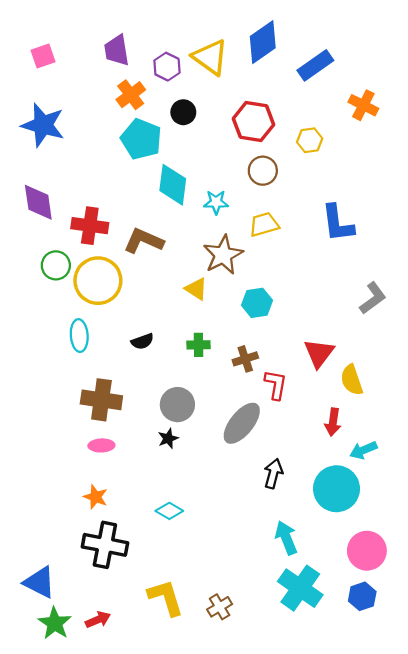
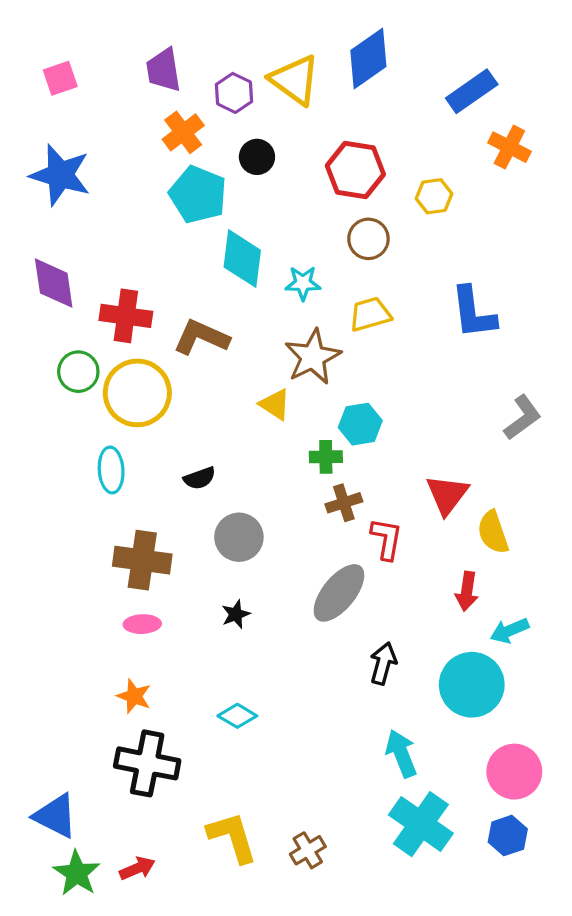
blue rectangle: (315, 65) -> (472, 91), moved
green cross: (199, 345) -> (326, 457), moved
gray circle: (177, 405) -> (239, 537), moved

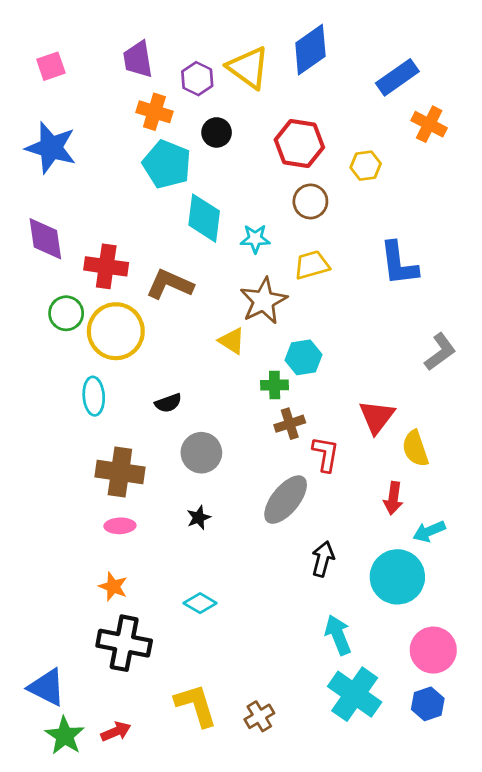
orange cross: (183, 132) -> (154, 112), turned -36

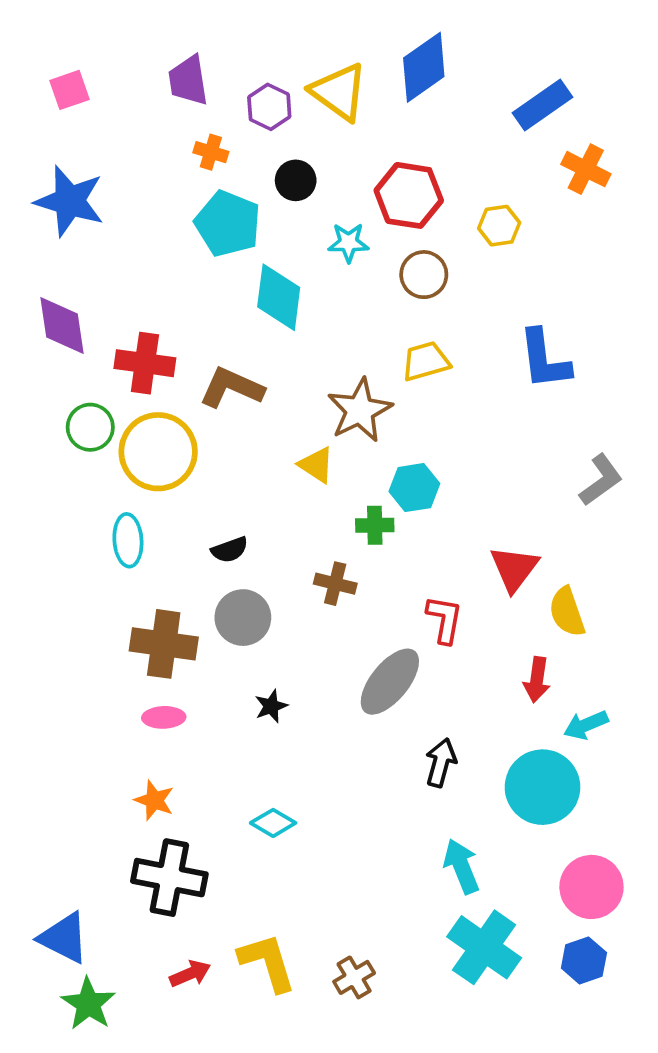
orange cross: (154, 112) -> (211, 152), size x0.7
cyan star: (255, 239) -> (348, 243), moved
brown cross: (290, 424) -> (335, 584), moved, turned 32
gray circle: (201, 453) -> (243, 618), moved
red arrow: (116, 731) -> (190, 974), moved

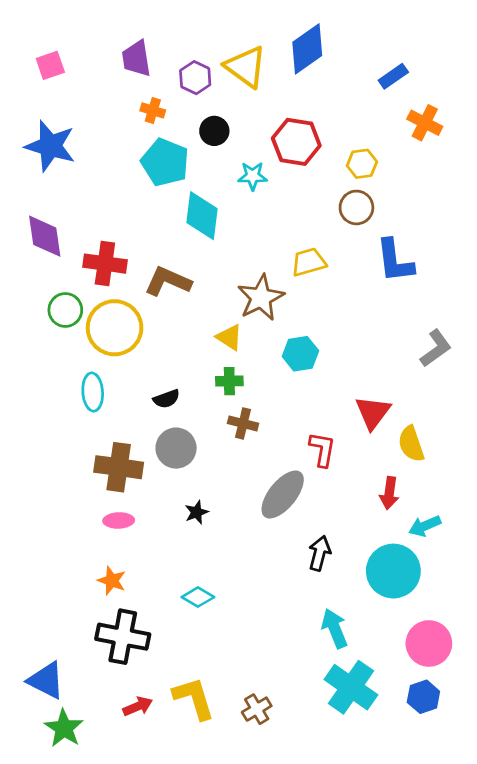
blue rectangle: (542, 105) -> (393, 76), size x0.7
brown circle: (424, 275) -> (356, 207), moved
green cross: (375, 525) -> (229, 381), moved

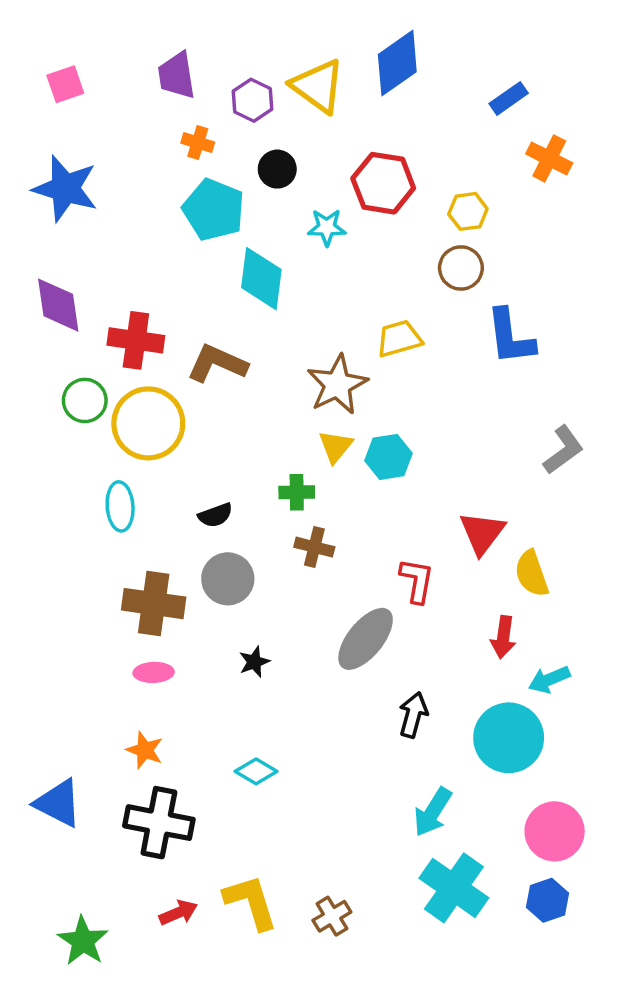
yellow triangle: (229, 337) -> (336, 446), moved, turned 36
cyan arrow: (335, 628) -> (433, 812), turned -126
blue triangle: (46, 680) -> (58, 803), moved

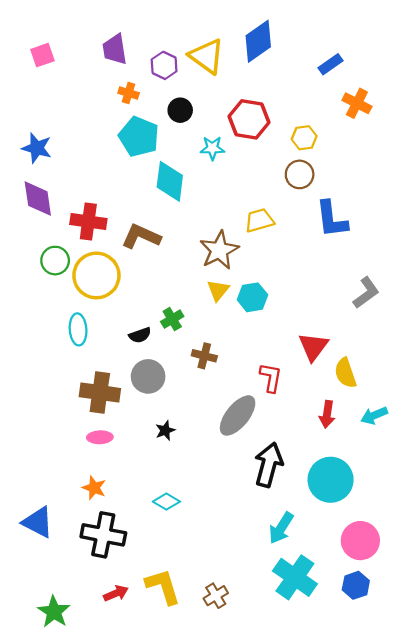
blue star: (65, 188) -> (37, 148), moved, size x0.7
green cross: (297, 492) -> (172, 319), moved, turned -30
cyan arrow: (549, 679) -> (374, 415), moved
black arrow: (413, 715) -> (269, 465), size x1.5

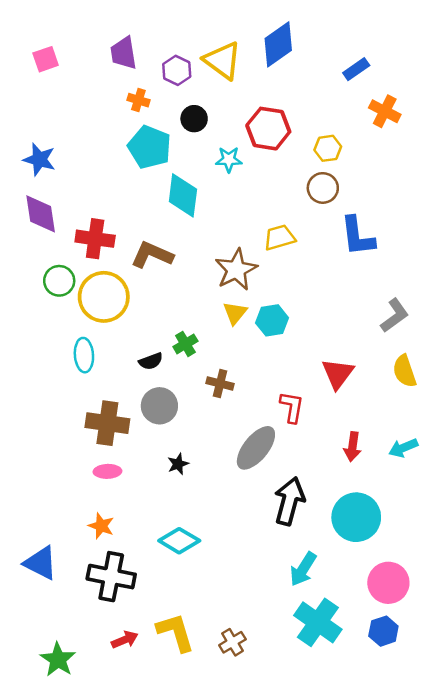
yellow semicircle: (345, 373) -> (405, 371), moved
cyan diamond: (166, 502) -> (179, 541), size x1.4

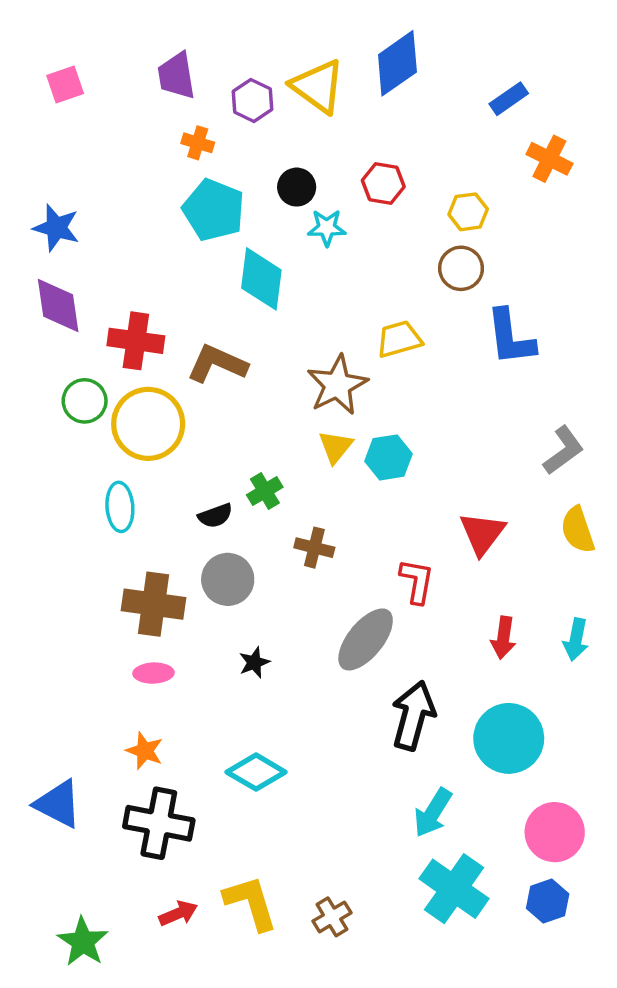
black circle: (194, 119) -> (297, 187), moved
red hexagon: (268, 129) -> (383, 184), size x0.7
cyan arrow: (403, 448) -> (576, 639), turned -56

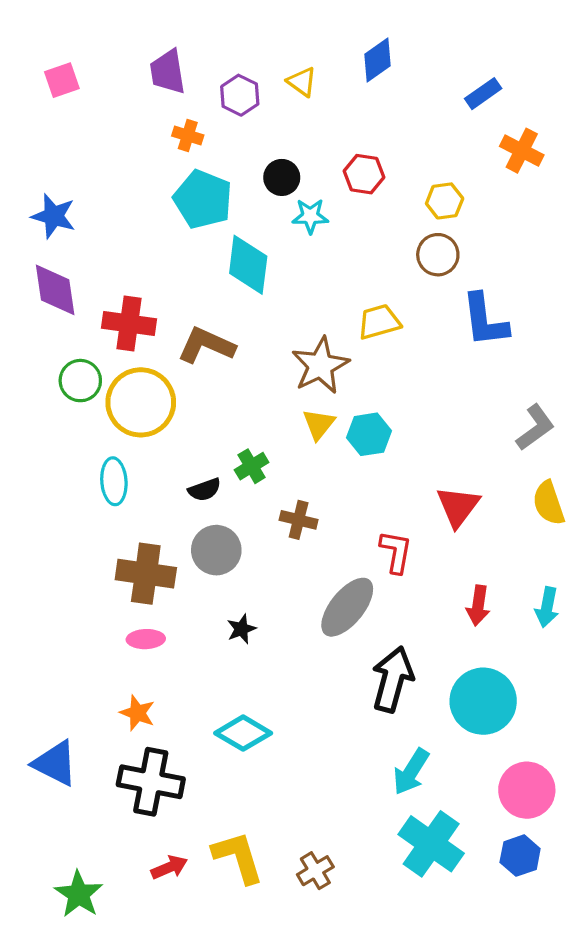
blue diamond: (397, 63) -> (377, 60), size x0.7
yellow triangle: (318, 86) -> (302, 82), size x0.6

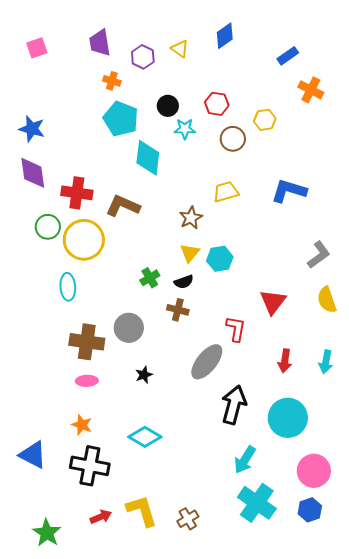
brown circle: (438, 255) -> (233, 139), moved
blue L-shape: (485, 320) -> (289, 191), turned 114
brown star: (320, 365) -> (191, 218), size x0.7
black semicircle: (205, 490) -> (184, 282), moved

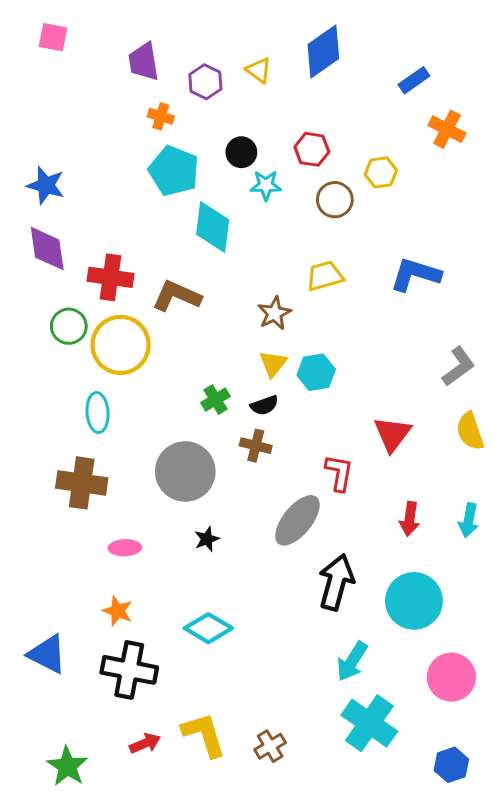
blue diamond: (225, 36) -> (323, 52), size x1.4
pink square: (37, 48) -> (53, 37), moved, turned 30
gray circle: (129, 328) -> (185, 471), size x1.4
brown cross: (87, 342) -> (82, 483), moved
blue hexagon: (310, 510) -> (451, 765), moved

